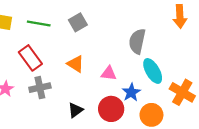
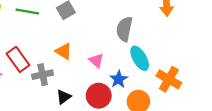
red rectangle: (30, 58) -> (18, 59), moved
pink triangle: (109, 73) -> (96, 61), turned 35
gray cross: (40, 88) -> (43, 75), moved

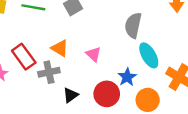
orange triangle: (64, 51) -> (60, 48), moved
pink triangle: (96, 61) -> (93, 54), moved

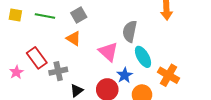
orange triangle: (60, 48) -> (74, 38), moved
pink triangle: (93, 54) -> (108, 52), moved, size x1.5

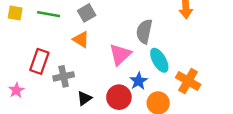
pink triangle: (108, 52) -> (120, 54), turned 35
red rectangle: (37, 58) -> (39, 61), turned 55
pink star: (16, 72) -> (16, 90), moved

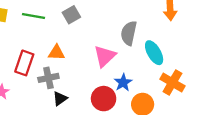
orange triangle: (81, 39) -> (56, 53), moved, turned -30
cyan ellipse: (159, 60) -> (154, 53), moved
black triangle: (84, 98) -> (60, 99), moved

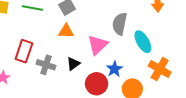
orange triangle: (56, 53) -> (66, 31), moved
gray cross: (48, 78) -> (46, 65), turned 30
black triangle: (60, 99) -> (73, 64), moved

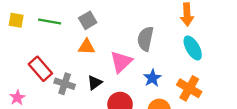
cyan ellipse: (143, 42) -> (193, 48), moved
red rectangle: (24, 51) -> (40, 69), turned -60
blue star: (114, 69) -> (152, 78), moved

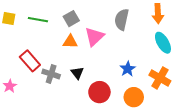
gray semicircle: (145, 39) -> (122, 20), moved
pink triangle: (121, 62) -> (94, 37), moved
black triangle: (95, 83) -> (77, 73), turned -32

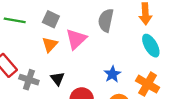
gray square: (71, 19) -> (51, 19), turned -35
orange triangle: (70, 42) -> (50, 45), turned -49

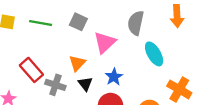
orange triangle: (50, 45) -> (77, 63), moved
cyan ellipse: (151, 46) -> (154, 54), moved
blue star: (112, 74) -> (114, 77), moved

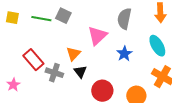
gray square: (78, 22) -> (63, 16), moved
cyan ellipse: (154, 54) -> (157, 46), moved
blue star: (114, 77) -> (124, 54), moved

